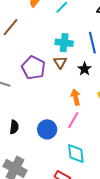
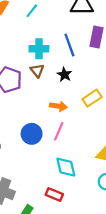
orange arrow: (76, 97) -> (58, 106), turned 119
blue circle: (47, 129) -> (32, 134), moved

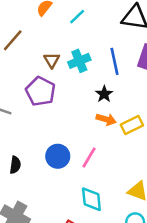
cyan cross: (39, 49) -> (79, 61), turned -30
brown triangle: (37, 71) -> (52, 60), moved
orange arrow: (58, 106) -> (106, 119), moved

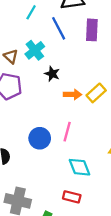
cyan line: (77, 17) -> (31, 12), moved
blue line: (114, 61) -> (59, 28), moved
black star: (104, 94) -> (52, 74), moved

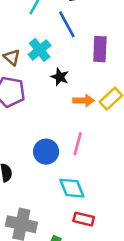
purple rectangle: (92, 30) -> (100, 49), moved
cyan diamond: (80, 167) -> (72, 188), moved

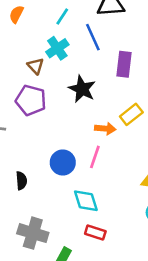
cyan cross: (40, 50) -> (57, 48), moved
black star: (60, 77) -> (82, 89), size x1.5
orange arrow: (84, 101) -> (105, 129), moved

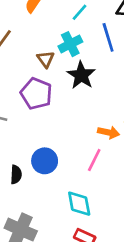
black star: (82, 89) -> (81, 75), moved
blue circle: (63, 162) -> (45, 161), moved

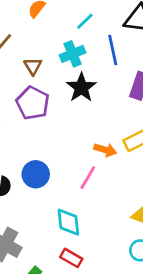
brown triangle: (46, 59) -> (33, 66), moved

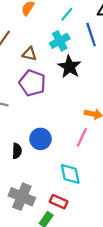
brown triangle: (33, 66) -> (29, 54), turned -40
red rectangle: (71, 258) -> (59, 202), moved

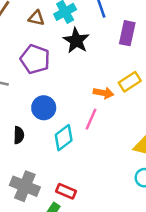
brown triangle: (29, 54) -> (36, 18), moved
blue circle: (41, 139) -> (44, 108), moved
cyan diamond: (70, 174) -> (64, 138), moved, turned 65

